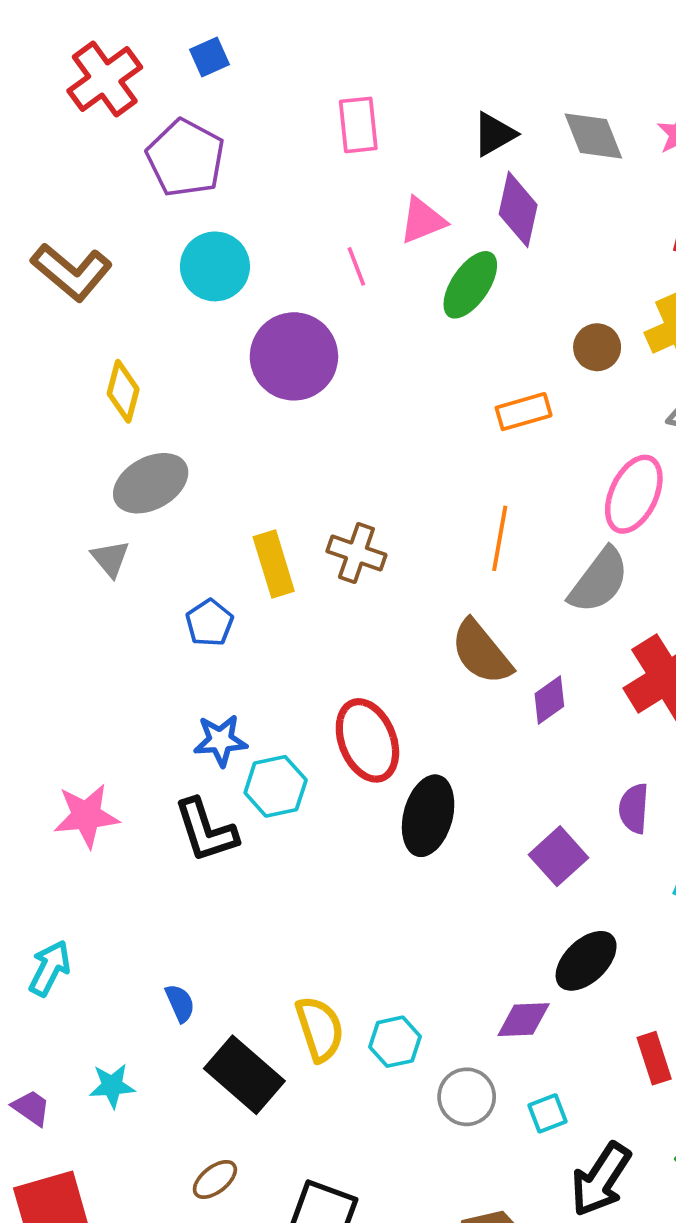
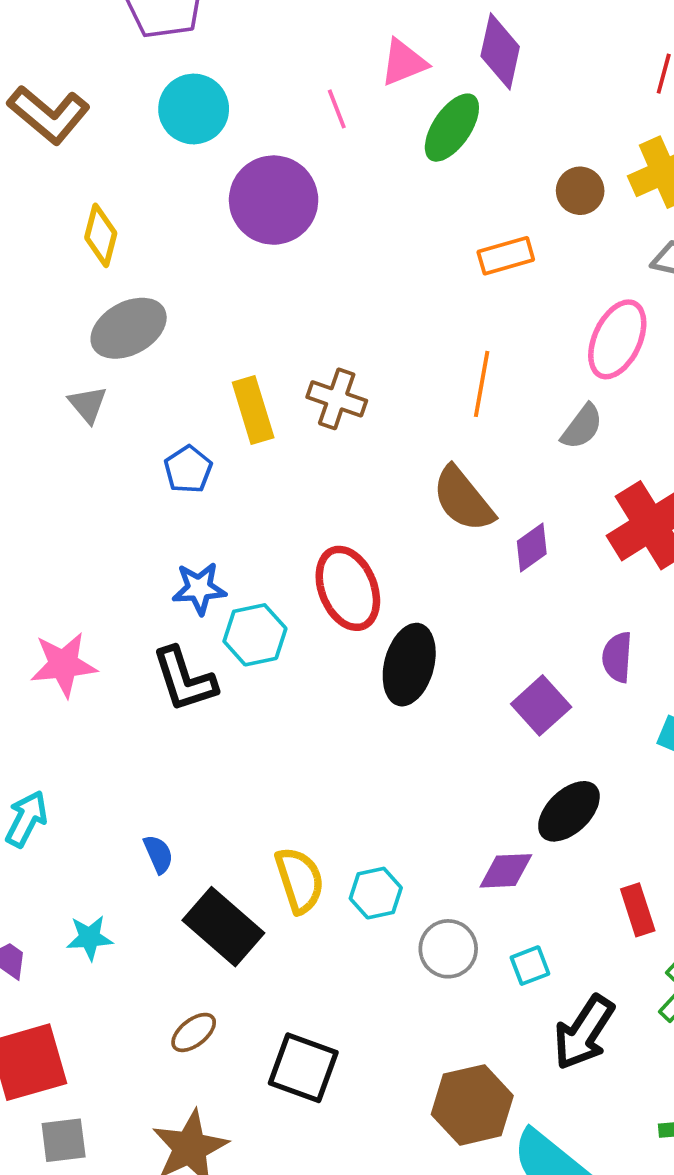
gray semicircle: (599, 581) -> (582, 427), size x0.7

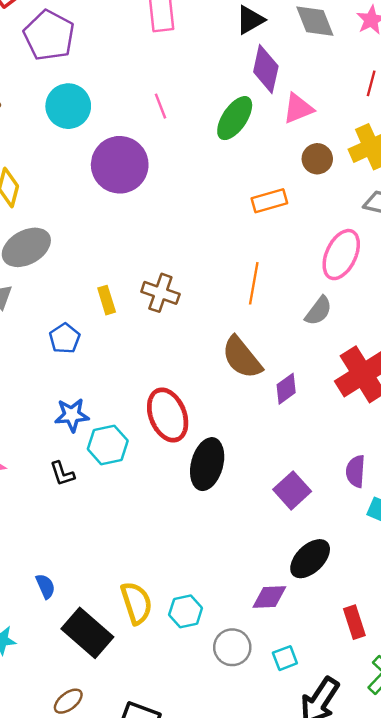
pink triangle: (404, 63) -> (298, 108), moved
yellow rectangle: (253, 410) -> (107, 300), size x0.7
purple semicircle: (617, 657) -> (356, 471), moved
black L-shape: (184, 679) -> (62, 474), size x0.6

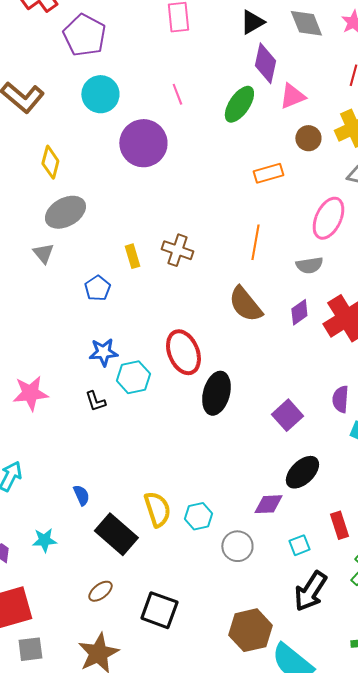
gray semicircle: (318, 311) -> (309, 265), turned 44
purple diamond: (286, 389) -> (299, 312), moved
cyan square: (285, 658) -> (299, 545), moved

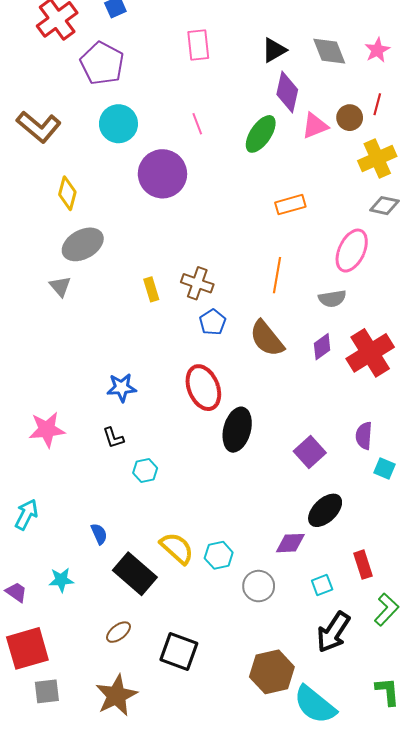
brown circle: (308, 138) -> (350, 118), moved
blue pentagon: (97, 288) -> (213, 322), moved
cyan hexagon: (133, 377) -> (145, 470), moved, size x0.7
yellow semicircle: (157, 509) -> (177, 548), turned -30

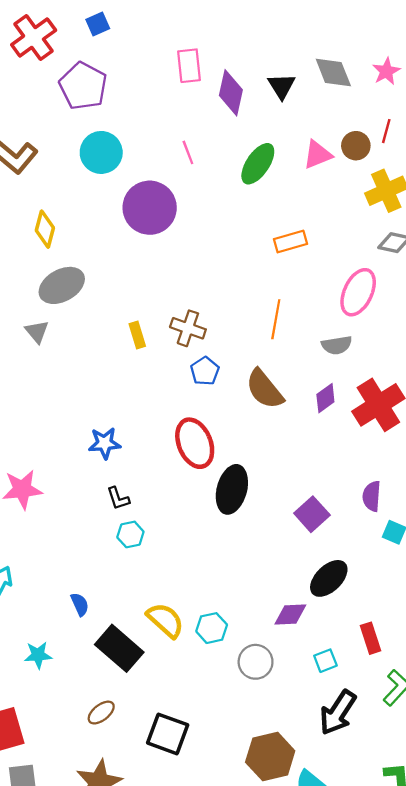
black triangle: (274, 50) -> (281, 86), moved, turned -32
purple diamond: (287, 92) -> (231, 93), moved
black L-shape: (113, 438) -> (118, 498), moved

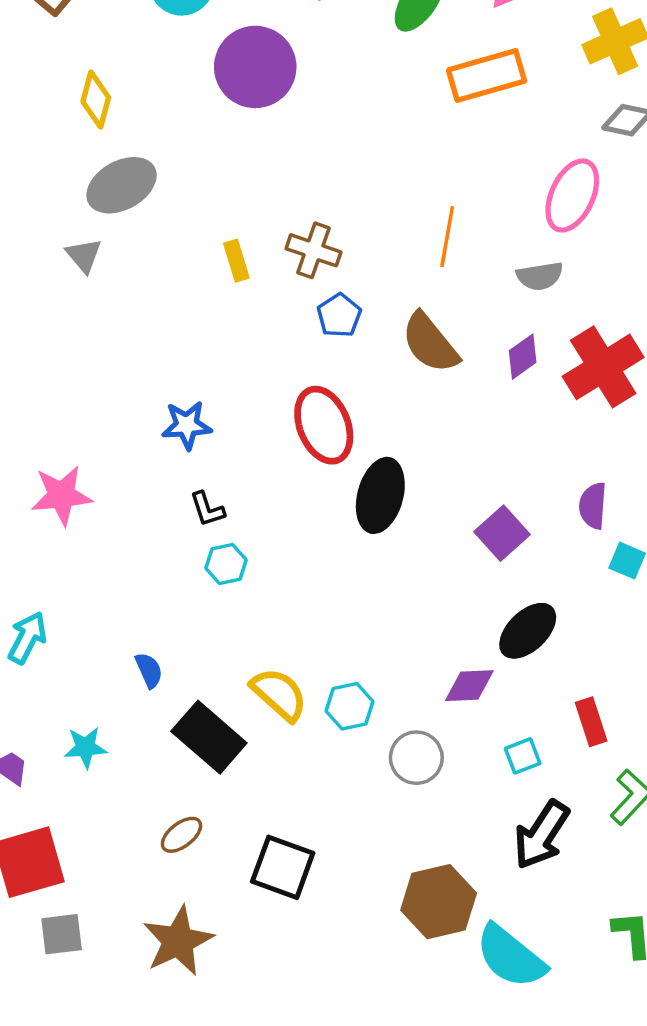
orange rectangle: (290, 241) -> (487, 76), moved, size x1.5

